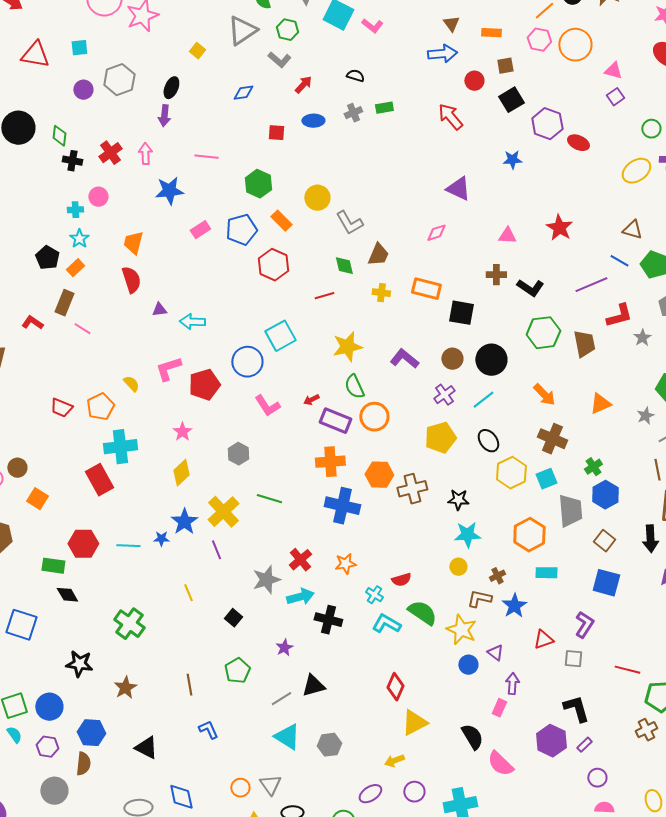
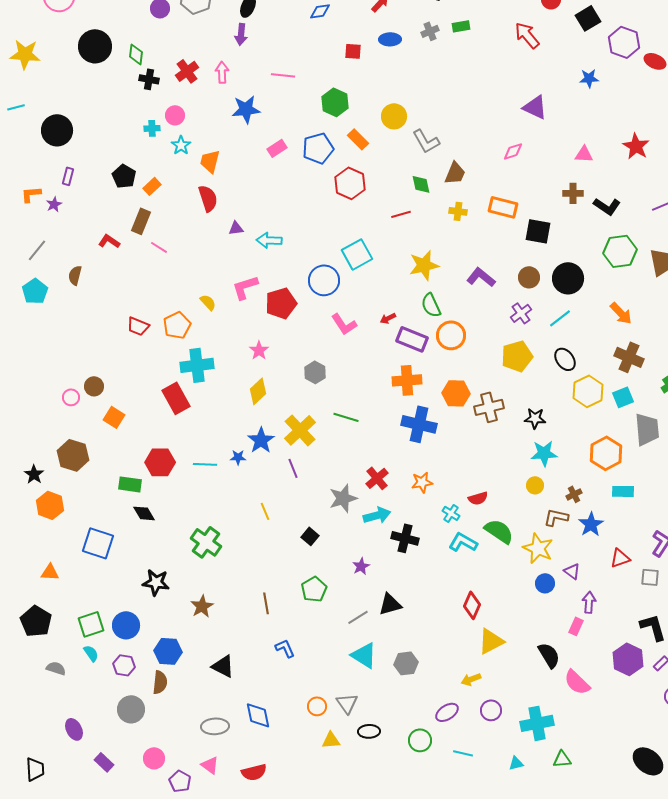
cyan star: (79, 239) -> (181, 145), moved

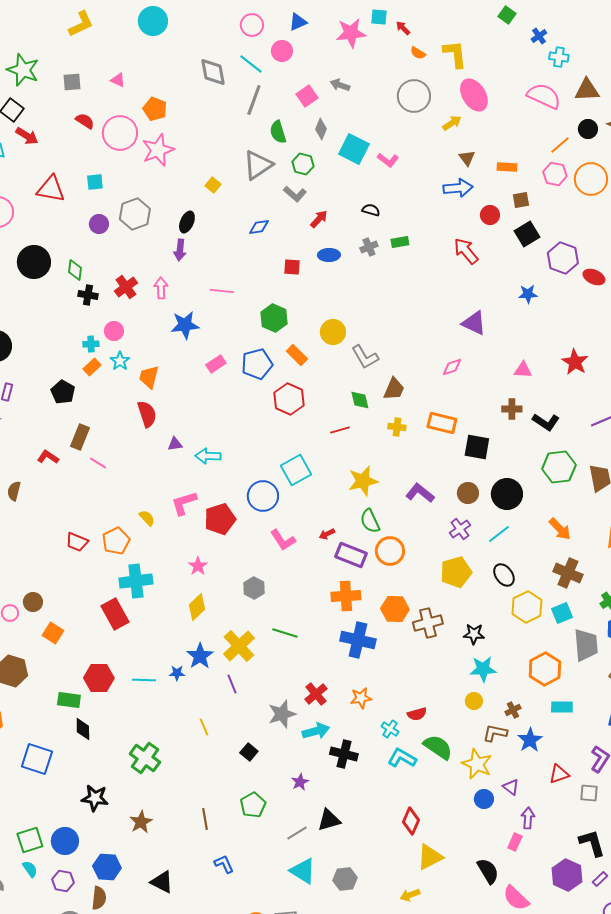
orange rectangle: (152, 186) -> (92, 367), moved
black diamond: (144, 513) -> (83, 729), turned 30

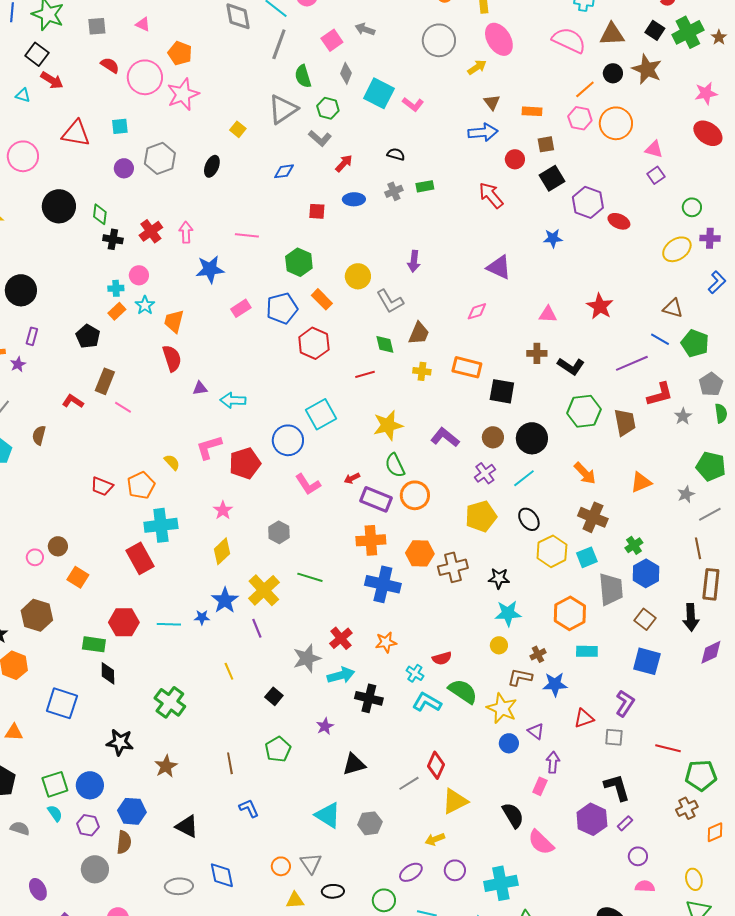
purple arrow: (180, 250) -> (414, 261), moved
blue star: (530, 740) -> (555, 684), turned 30
gray line: (297, 833) -> (409, 783), moved

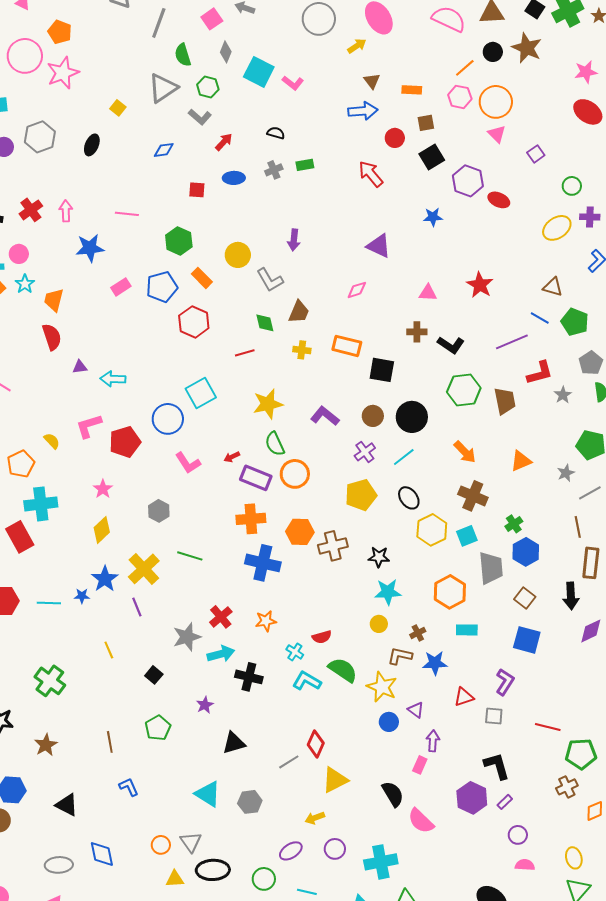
pink triangle: (654, 149) -> (497, 134), moved, turned 30
black ellipse: (333, 891) -> (213, 870), size x1.5

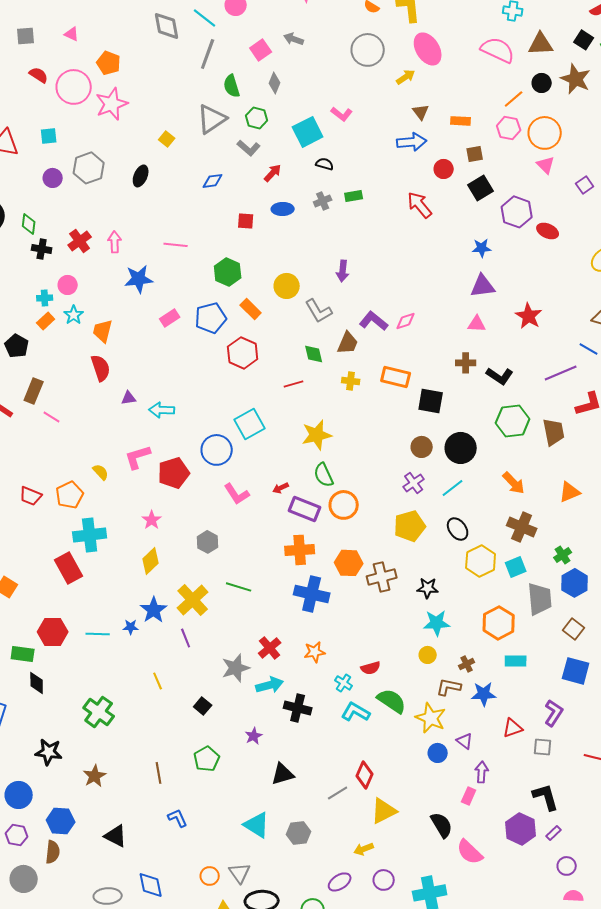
cyan square: (259, 72) -> (308, 132), moved, turned 36
purple triangle: (379, 246) -> (483, 286), moved, turned -32
purple L-shape: (325, 416) -> (374, 321), moved

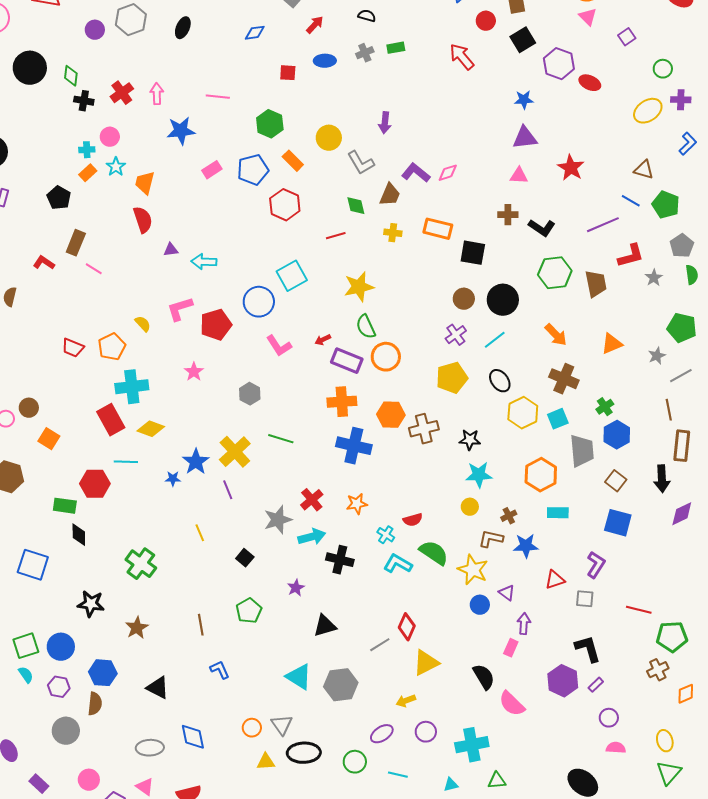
yellow diamond: (151, 561) -> (151, 429), moved, turned 64
cyan line: (98, 634) -> (126, 462), moved
gray hexagon: (299, 833) -> (341, 685), size x1.4

